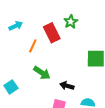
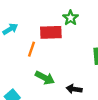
red rectangle: (52, 33) -> (51, 32), turned -60

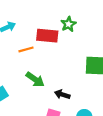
orange line: (31, 49) -> (26, 49), turned 48

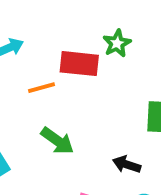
black arrow: (62, 94) -> (127, 165), moved

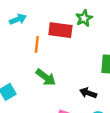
orange line: (41, 88) -> (37, 44), turned -70

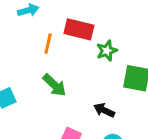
green star: (84, 18) -> (107, 51), moved

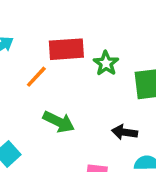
orange line: (48, 44) -> (36, 77), turned 48

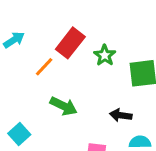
red rectangle: (66, 49) -> (70, 43), turned -48

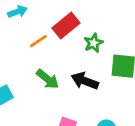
black arrow: (121, 115) -> (85, 81), moved, size x1.4

